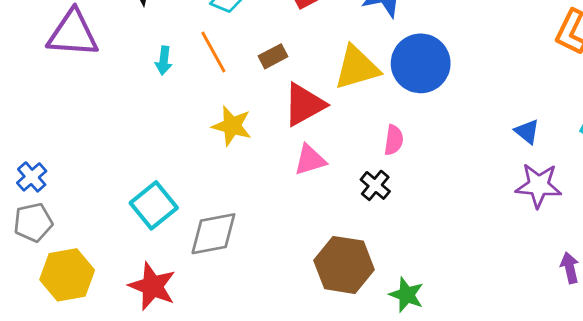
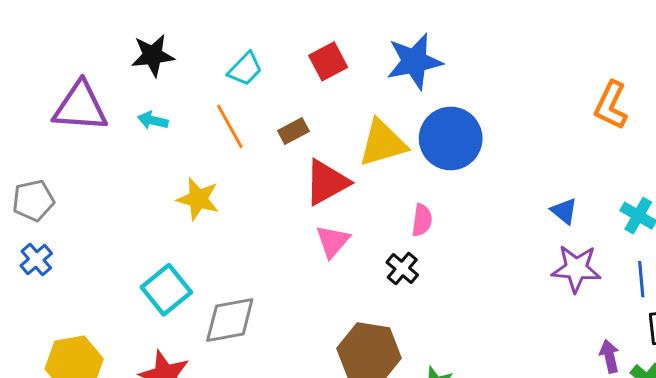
cyan arrow: (164, 61) -> (153, 120), moved, turned 96
yellow star: (232, 126) -> (198, 199), moved
pink triangle: (310, 160) -> (333, 241), turned -32
gray pentagon: (33, 222) -> (33, 201), moved

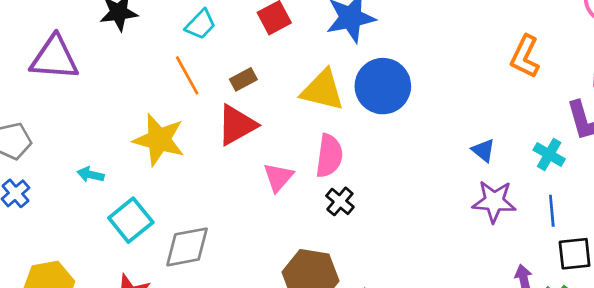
cyan arrow: (153, 120) -> (91, 175), moved
yellow triangle: (383, 143) -> (323, 90), turned 30
red triangle: (327, 182) -> (237, 125), moved
yellow star: (198, 199) -> (159, 140), size x1.4
pink semicircle: (422, 220) -> (329, 156), moved, size x1.5

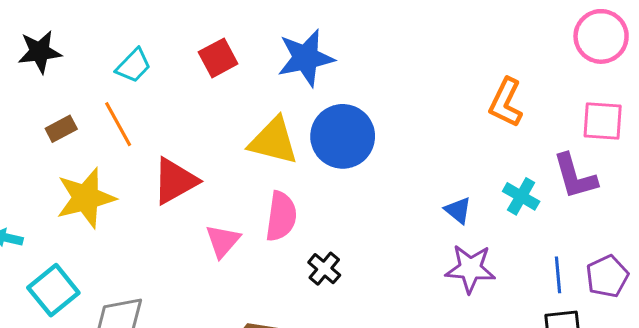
brown rectangle: (243, 79) -> (61, 129), moved
yellow star: (159, 140) -> (86, 198), turned -30
cyan cross: (549, 154) -> (521, 196), moved
black cross: (340, 201) -> (324, 269), moved
blue line: (552, 211) -> (558, 275), moved

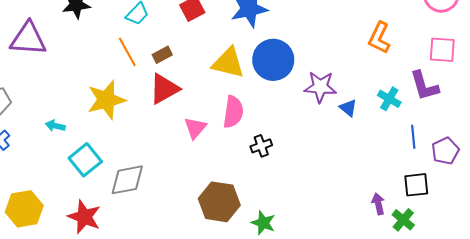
brown rectangle: (61, 129) -> (162, 55), moved
black cross: (324, 269) -> (261, 146), turned 30
purple star: (470, 269) -> (320, 87), moved
blue line: (558, 275) -> (413, 137), moved

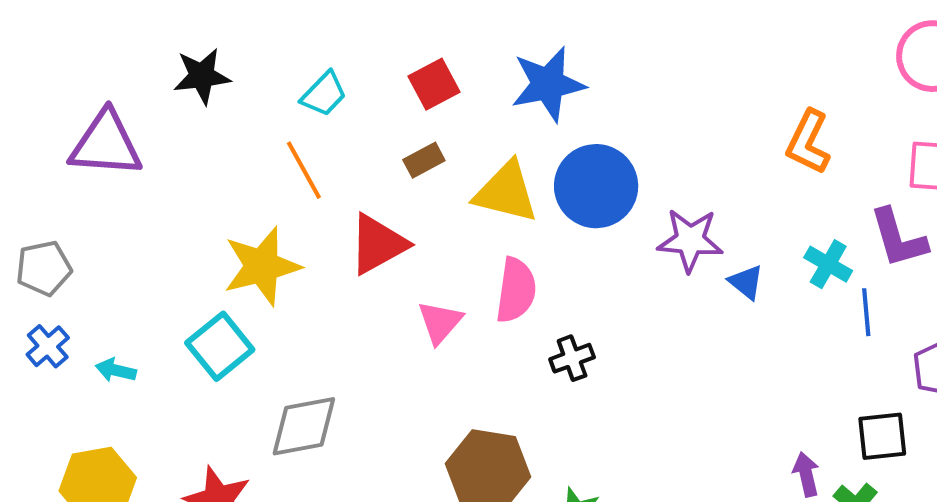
brown rectangle: (162, 55) -> (424, 160), moved
cyan arrow: (55, 126) -> (116, 370), moved
blue line: (413, 137) -> (866, 312), moved
cyan square: (85, 160) -> (220, 346), moved

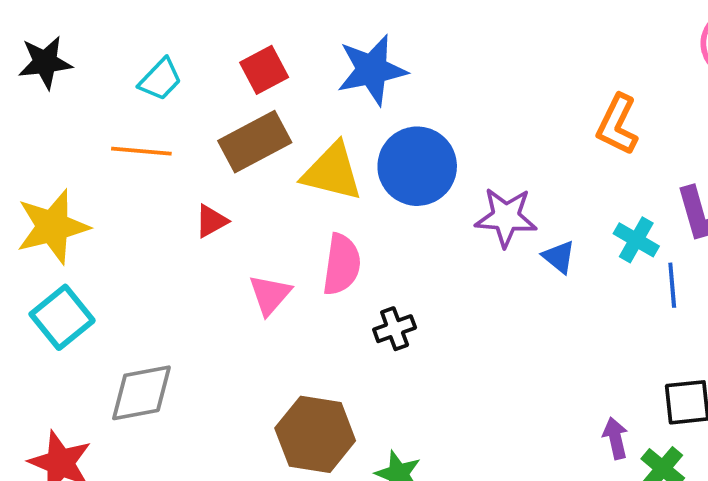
brown rectangle: (424, 160) -> (255, 142), size x1.8
orange line: (304, 170) -> (141, 151), turned -56
red triangle: (378, 244) -> (211, 221), size x0.6
yellow star: (262, 266) -> (53, 227), moved

